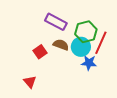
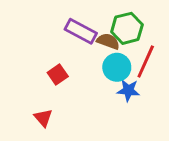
green hexagon: (86, 32) -> (127, 28), moved
brown semicircle: (61, 45) -> (108, 41), moved

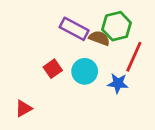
cyan circle: (117, 67) -> (85, 71), moved
red triangle: (43, 118) -> (24, 109), moved, turned 42

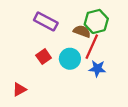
purple rectangle: (74, 29) -> (46, 21), moved
red line: (134, 57) -> (92, 47), moved

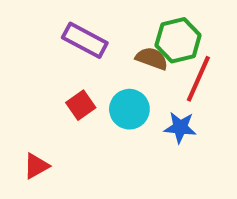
red line: (92, 47) -> (198, 79), moved

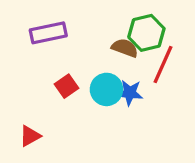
purple rectangle: (85, 40) -> (48, 33), moved, turned -40
blue star: (180, 127) -> (130, 93), moved

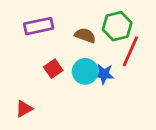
brown semicircle: (125, 48) -> (85, 35), moved

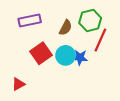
brown semicircle: (85, 35) -> (66, 28), turned 98
red square: (53, 69) -> (41, 53), size x1.5

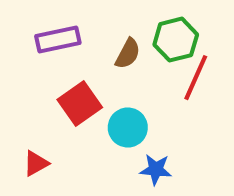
cyan circle: (66, 55) -> (128, 128), moved
blue star: (80, 57) -> (156, 169), moved

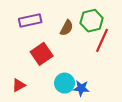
cyan circle: (128, 128) -> (65, 83), moved

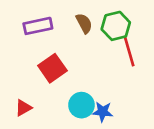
brown semicircle: (67, 28) -> (84, 23), moved, turned -56
red line: (102, 40) -> (129, 51), turned -40

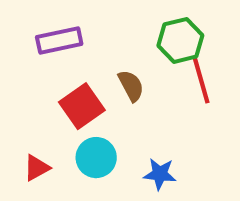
brown semicircle: (84, 23) -> (131, 86), moved
cyan circle: (81, 105) -> (96, 158), moved

